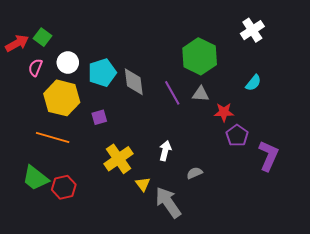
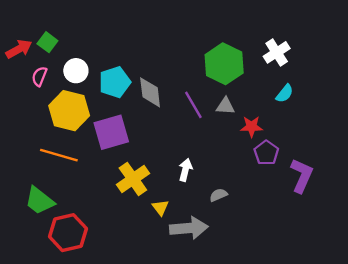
white cross: (252, 30) -> (277, 52), moved
purple square: (99, 117) -> (111, 132), size x2.0
red hexagon: (64, 187) -> (68, 233), moved, size x1.4
gray arrow: (168, 202) -> (189, 228), turned 120

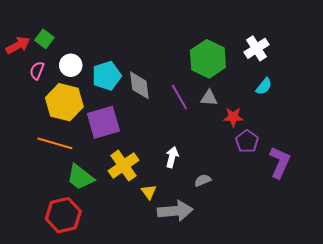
green trapezoid: (39, 201) -> (80, 177), moved

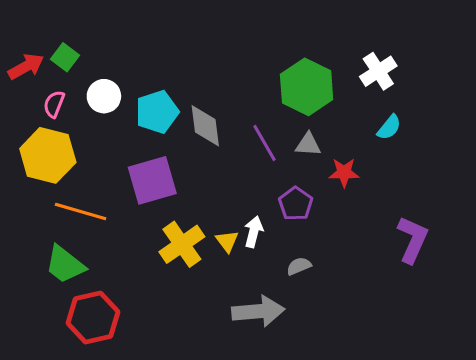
yellow hexagon: (64, 102) -> (48, 155), moved
purple pentagon: (247, 141) -> (296, 204), moved
green trapezoid: (80, 177) -> (65, 265), moved
yellow triangle: (149, 192) -> (227, 241), moved

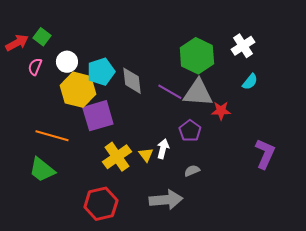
purple line: (264, 143) -> (170, 92), turned -30
gray triangle: (308, 145) -> (198, 93), size x1.8
yellow hexagon: (48, 155) -> (78, 90), moved
red hexagon: (93, 318) -> (101, 204), moved

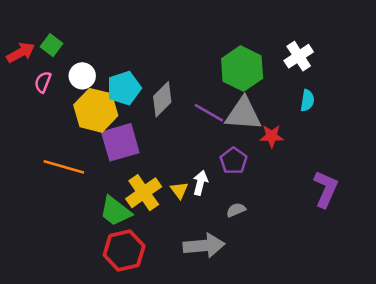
gray diamond: (132, 81) -> (162, 99), turned 52
cyan semicircle: (250, 82) -> (307, 100), turned -30
green trapezoid: (42, 170) -> (115, 211), moved

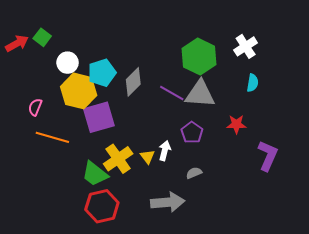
pink semicircle: (43, 82) -> (35, 107), moved
red star: (272, 136) -> (236, 124), moved

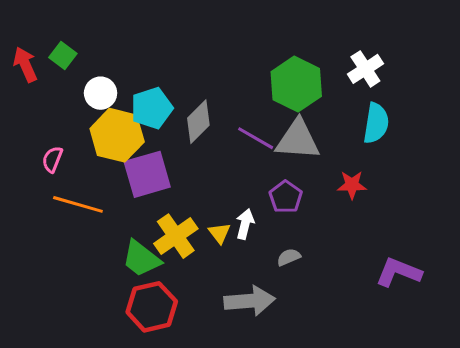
red arrow: (17, 43) -> (25, 64), turned -85
cyan semicircle: (253, 83) -> (376, 123), size x1.5
purple L-shape: (268, 156) -> (399, 272), moved, turned -92

